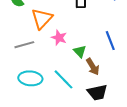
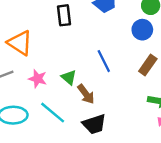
orange triangle: (42, 19) -> (20, 43), turned -35
pink star: (59, 38) -> (38, 79), moved

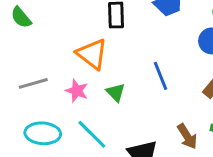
orange triangle: (20, 43) -> (92, 54), moved
brown arrow: (86, 94) -> (187, 136), moved

